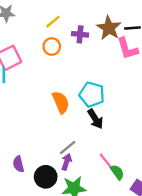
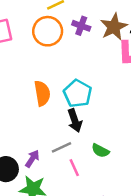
orange circle: (52, 47) -> (48, 31), size x1.5
gray line: (68, 148) -> (62, 147), moved
green semicircle: (117, 172) -> (100, 151), moved, turned 140

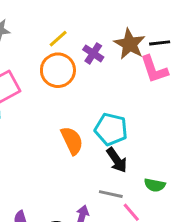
purple cross: (81, 26) -> (93, 53), turned 30
gray line: (62, 147) -> (111, 194), turned 54

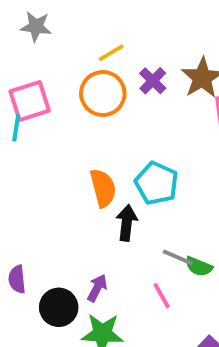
black arrow: (117, 160) -> (127, 223), moved, turned -150
gray line: (111, 194) -> (178, 257), moved

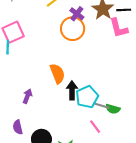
orange circle: (103, 94) -> (73, 29), moved
cyan pentagon: (157, 183) -> (87, 97), moved, turned 30
purple arrow: (97, 288) -> (27, 96), moved

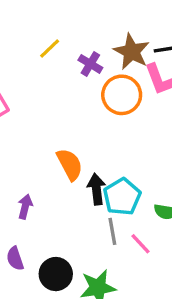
orange circle: (73, 29) -> (122, 95), moved
gray line: (101, 105) -> (112, 231), moved, turned 70

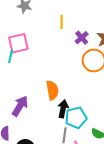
yellow line: (50, 48) -> (62, 22), turned -64
purple arrow: (25, 207) -> (20, 106), size x1.5

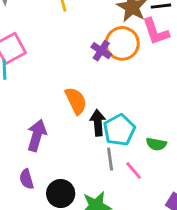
purple cross: (82, 38) -> (101, 51), moved

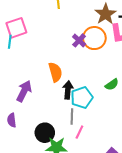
green semicircle: (156, 144) -> (112, 85), moved, turned -56
pink line: (134, 170) -> (79, 132), moved, turned 56
black circle: (61, 194) -> (45, 133), moved

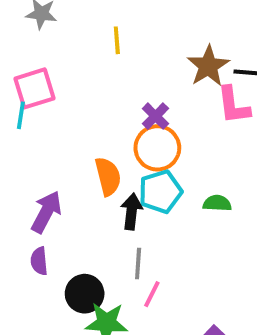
orange circle: (94, 38) -> (157, 148), moved
green semicircle: (112, 85) -> (217, 203), turned -144
cyan pentagon: (82, 98) -> (160, 192), moved
purple semicircle: (12, 120) -> (39, 261), moved

